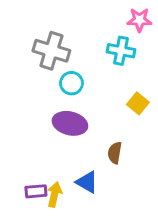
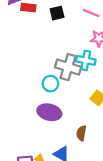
gray cross: (51, 51) -> (68, 67), moved

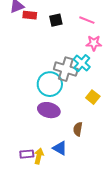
cyan cross: (86, 60) -> (82, 63), turned 30
cyan circle: (50, 84) -> (50, 84), size x1.6

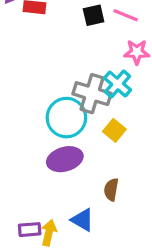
black square: (56, 20) -> (94, 15), moved
yellow square: (93, 97) -> (114, 130), moved
purple ellipse: (49, 110) -> (65, 159), turned -30

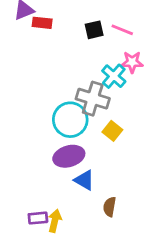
cyan cross: (118, 84) -> (114, 76), moved
brown semicircle: (111, 190) -> (110, 207), moved
blue triangle: (82, 220) -> (84, 180), moved

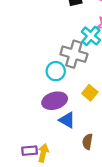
cyan circle: (70, 120) -> (56, 71), size x0.7
yellow square: (112, 131) -> (90, 93), moved

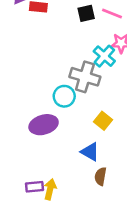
purple ellipse: (55, 101) -> (44, 125), moved
blue triangle: (67, 120) -> (90, 152), moved

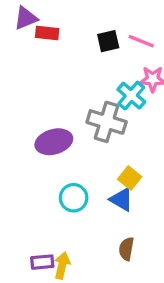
cyan circle: (64, 96) -> (74, 198), moved
purple ellipse: (44, 125) -> (54, 142), moved
blue triangle: (90, 152) -> (121, 199), moved

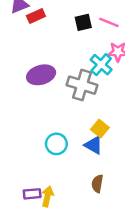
red rectangle: (47, 33) -> (36, 16), turned -30
purple ellipse: (54, 142) -> (41, 75), moved

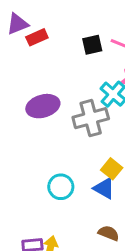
gray cross: (82, 85) -> (91, 118), turned -32
brown semicircle: (97, 184) -> (109, 233), turned 102

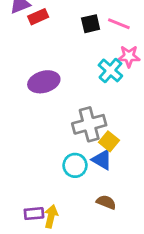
gray cross: (91, 118) -> (89, 124), moved
cyan circle: (61, 187) -> (75, 165), moved

